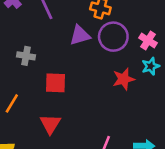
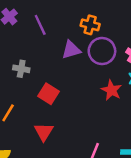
red star: (124, 79) -> (111, 90), turned -30
red square: (56, 83) -> (48, 94), turned 30

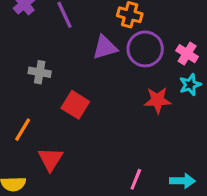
red star: (111, 90) -> (158, 100), turned -30
red triangle: (44, 132) -> (51, 159), moved

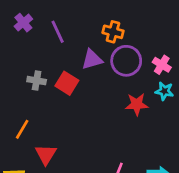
cyan star: (190, 85) -> (164, 91), turned 30
red square: (75, 105) -> (67, 83), moved

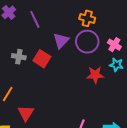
orange cross: (113, 32) -> (87, 18), moved
purple triangle: (92, 59) -> (61, 41), turned -30

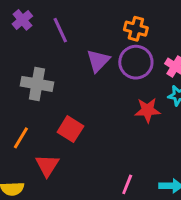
gray cross: (19, 57) -> (37, 84), size x1.5
red square: (42, 59) -> (70, 129), moved

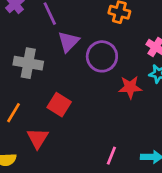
purple triangle: (98, 61) -> (68, 42), moved
purple circle: (136, 62) -> (102, 56), moved

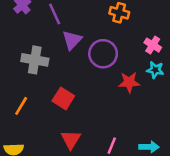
red triangle: (38, 138) -> (71, 139), moved

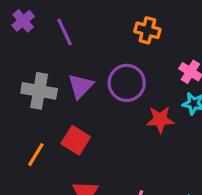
purple triangle: (72, 40) -> (80, 86), moved
orange line: (21, 106) -> (36, 155), moved

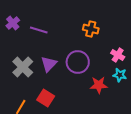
purple line: (65, 32) -> (39, 30), turned -48
gray cross: (39, 91) -> (23, 67), turned 35

